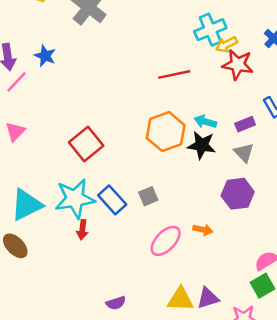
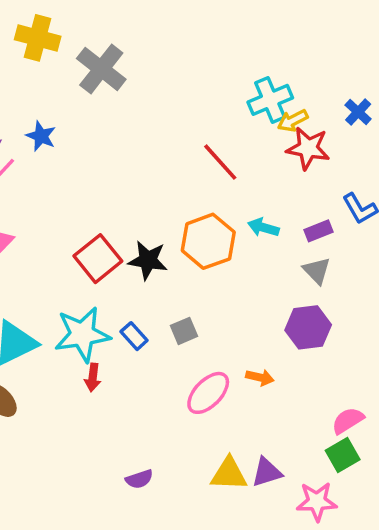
red line: (174, 74) -> (220, 162), turned 60
black star: (202, 145) -> (148, 260), moved
blue rectangle: (112, 200) -> (134, 336), size x0.7

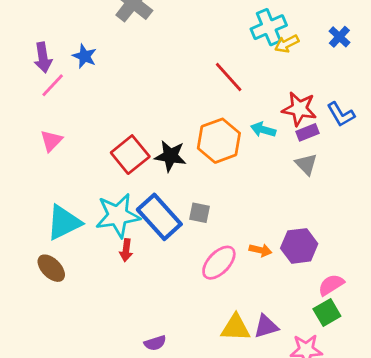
red star: (308, 148) -> (299, 109), moved
purple hexagon: (308, 327) -> (299, 246), moved
gray square: (184, 331) -> (199, 213), turned 35
blue rectangle: (134, 336) -> (159, 217), size x2.0
purple semicircle: (139, 479) -> (155, 343), moved

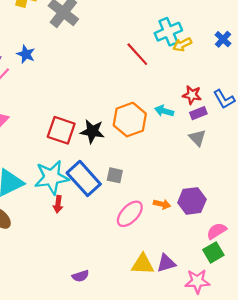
red line: (229, 77) -> (137, 54), moved
red star: (299, 109) -> (192, 95), size x0.7
red square: (130, 155) -> (61, 130), turned -32

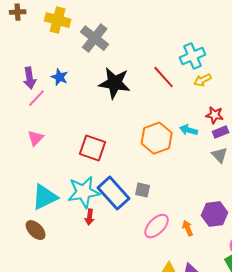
yellow arrow: (182, 45) -> (203, 80), moved
black star: (92, 131) -> (115, 83), moved, size x1.4
orange arrow: (162, 204) -> (188, 228), moved, turned -126

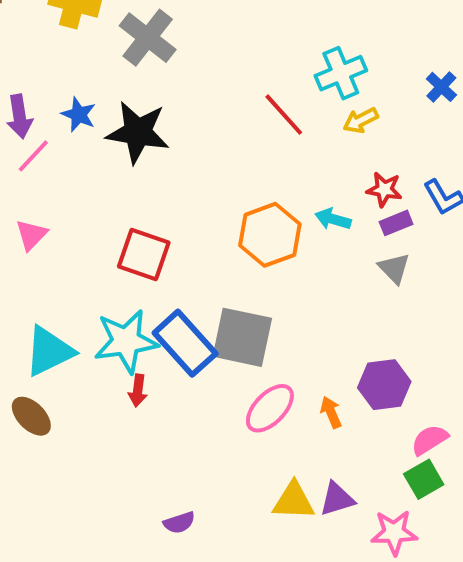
black star: (115, 83) -> (138, 132), moved
gray square: (143, 190) -> (242, 337), size x2.0

